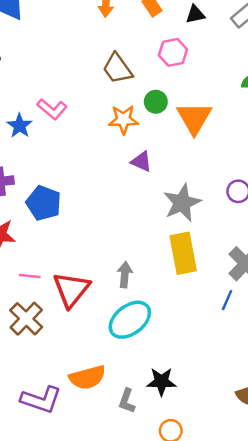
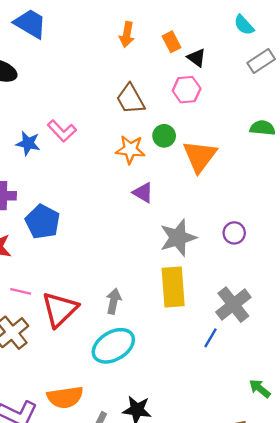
black triangle: (195, 14) -> (196, 58), moved, turned 42
blue star: (20, 126) -> (28, 143), turned -30

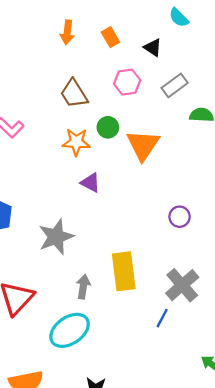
black triangle: (196, 58) -> (153, 48), moved
gray rectangle: (261, 61) -> (175, 85), moved
gray star: (178, 238) -> (56, 237), moved
gray arrow: (114, 301) -> (83, 287), moved

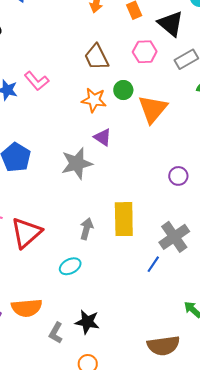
black triangle: (153, 48) -> (171, 24), size x1.6
gray star: (56, 237) -> (77, 163), moved
cyan ellipse: (70, 330) -> (70, 266), size x0.6

